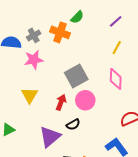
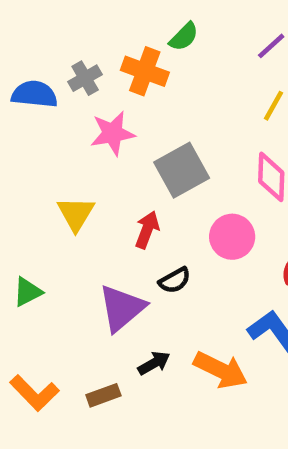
pink star: (34, 60) -> (113, 133), moved
pink circle: (85, 100) -> (232, 237), moved

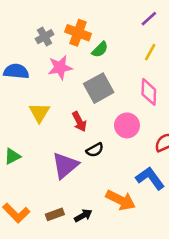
green semicircle: (184, 37) -> (100, 49), moved
blue semicircle: (34, 94) -> (16, 71), moved
red arrow: (147, 230) -> (79, 122), turned 132
black arrow: (154, 363) -> (83, 216), moved

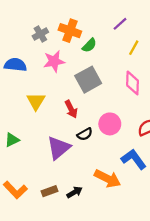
purple line: (149, 19) -> (120, 24), moved
pink circle: (127, 125) -> (110, 124), moved

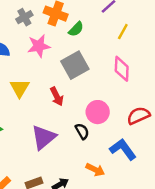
black semicircle: (85, 134) -> (82, 131), moved, turned -91
orange arrow: (108, 179) -> (95, 170), size x0.7

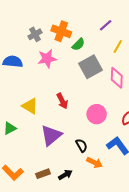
gray square: (75, 65) -> (91, 67), moved
yellow triangle: (20, 88) -> (30, 106), moved, turned -30
black semicircle: (82, 131) -> (81, 145), moved

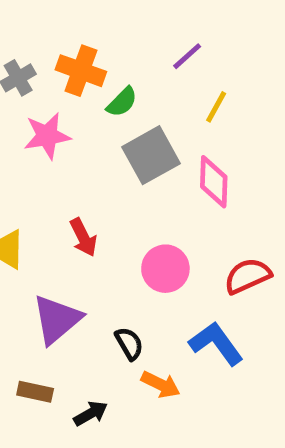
brown rectangle: (43, 174) -> (35, 392), moved, turned 32

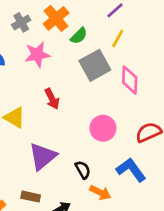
orange cross: (81, 71) -> (56, 18), turned 30
yellow line: (216, 107) -> (118, 38), moved
red arrow: (83, 237) -> (52, 99), moved

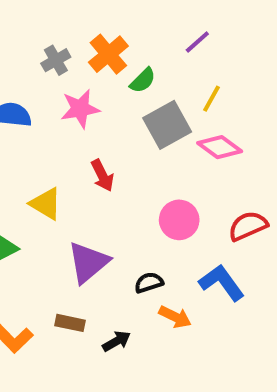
yellow line: (118, 38) -> (211, 99), moved
pink diamond: (130, 80) -> (220, 147), turned -56
black semicircle: (83, 170) -> (149, 283), turned -78

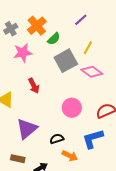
blue L-shape: (222, 283) -> (93, 139), turned -70

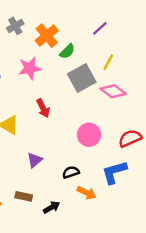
gray cross: (11, 29) -> (15, 26), moved
purple triangle: (27, 129) -> (35, 160), size x0.6

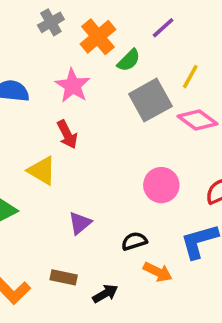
purple line: (100, 28) -> (163, 28), moved
pink star: (30, 68) -> (73, 86), turned -30
red arrow: (43, 108) -> (67, 134), moved

